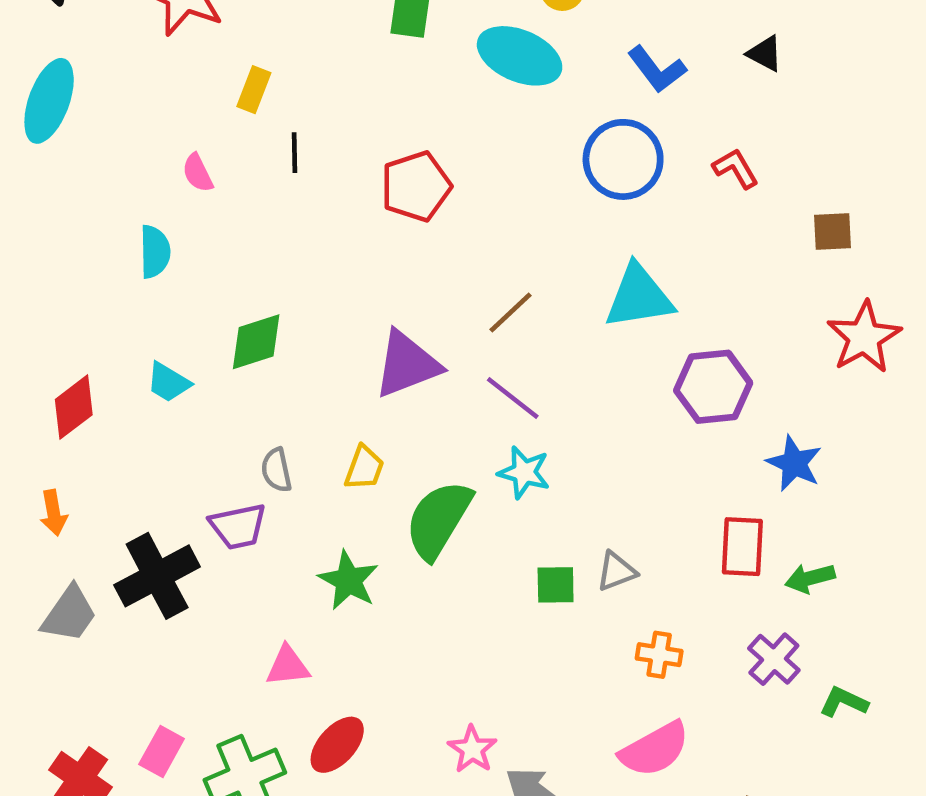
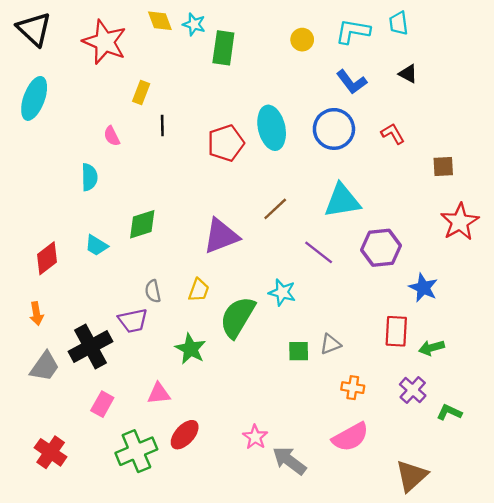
cyan ellipse: (520, 56) -> (272, 128), moved, turned 54
purple line: (513, 398) -> (319, 252), moved
pink rectangle: (162, 751) -> (102, 404), moved

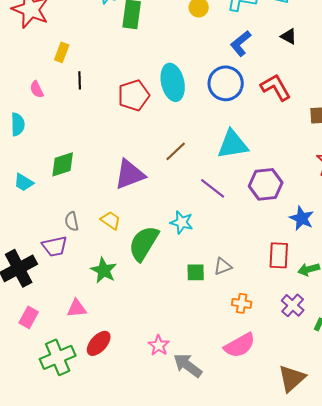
blue L-shape: (352, 82) -> (241, 43), turned 88
red L-shape: (393, 134) -> (276, 87), size x1.5
yellow trapezoid: (199, 290) -> (111, 220), turned -75

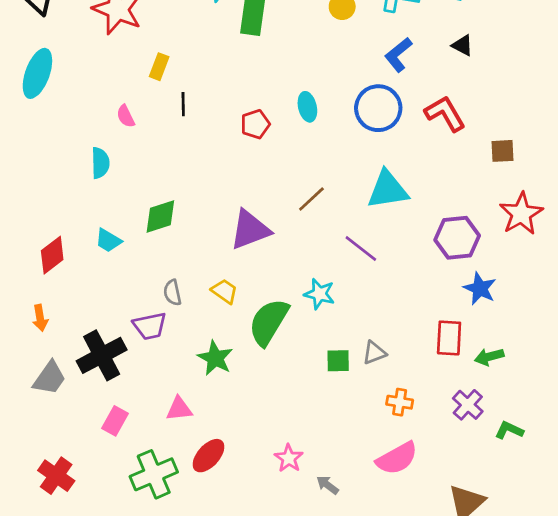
cyan ellipse: (173, 82) -> (307, 107), size x0.6
red pentagon: (134, 95) -> (255, 124), size x0.7
purple hexagon: (266, 184) -> (457, 238), moved
gray arrow: (188, 365) -> (327, 485), size x0.6

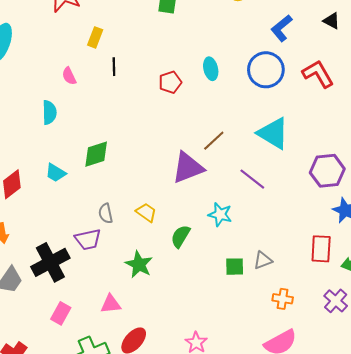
cyan triangle: (388, 190) -> (273, 133), turned 40
purple triangle: (250, 230) -> (188, 168), moved
green semicircle: (269, 322) -> (181, 236), size x0.6

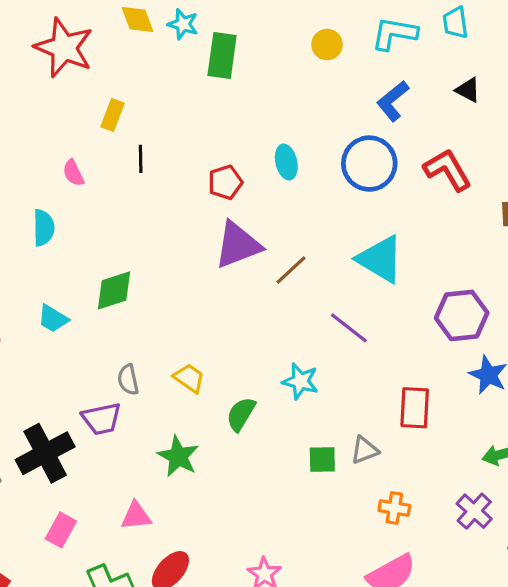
purple triangle: (188, 168) -> (238, 245), moved
red rectangle: (321, 249) -> (415, 408), moved

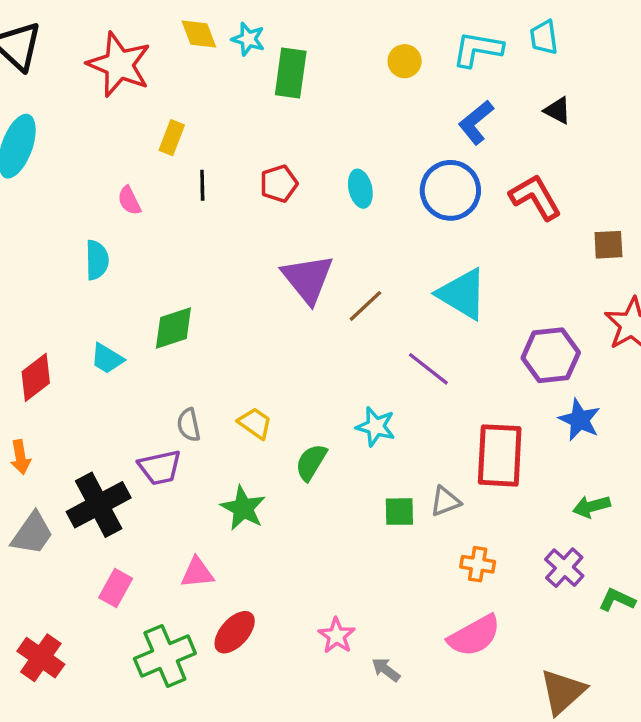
red pentagon: (225, 182) -> (279, 184), moved
purple triangle: (238, 245) -> (308, 279), turned -48
red rectangle: (415, 408) -> (500, 455), size x1.4

